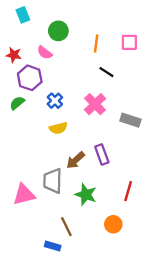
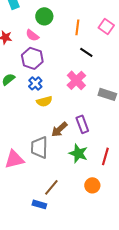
pink square: (129, 42) -> (106, 26), turned 35
purple hexagon: (30, 78) -> (32, 58), moved
blue cross: (55, 101) -> (35, 83), moved
green star: (86, 195) -> (78, 153), moved
brown line: (66, 227) -> (51, 187), turned 66

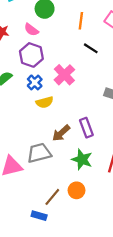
pink cross: (76, 80) -> (64, 75), moved
gray trapezoid: (39, 147) -> (39, 153), turned 75
orange circle: (92, 185) -> (76, 190), moved

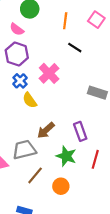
yellow semicircle: (45, 102) -> (30, 100), turned 70
purple rectangle: (86, 128) -> (80, 131), moved
brown line: (52, 197) -> (35, 175), moved

